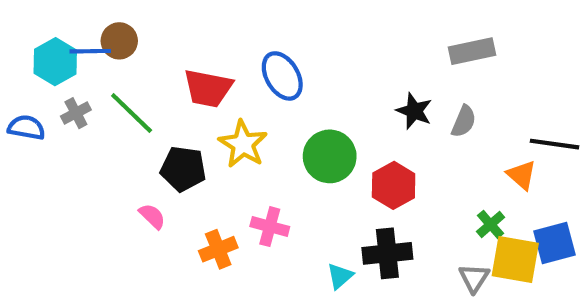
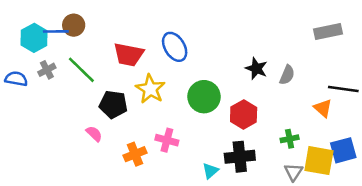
gray rectangle: (472, 51) -> (328, 31), moved
green cross: (491, 224) -> (290, 139), moved, turned 30

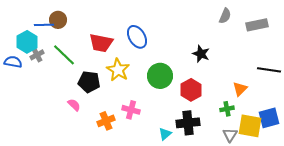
cyan hexagon: (34, 38) -> (27, 42), moved
gray semicircle: (287, 75) -> (225, 16), moved
orange triangle: (323, 108) -> (240, 89), moved, turned 35

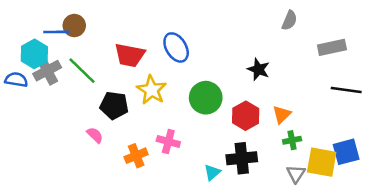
gray rectangle: (257, 25) -> (332, 47), moved
gray cross: (37, 55) -> (47, 71), size x1.5
orange triangle: (240, 89) -> (282, 114), moved

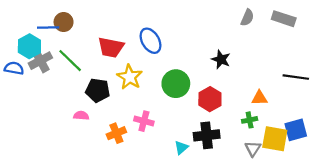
gray rectangle: (332, 47) -> (284, 19), moved, turned 30
orange triangle: (282, 114) -> (259, 98), moved, turned 42
pink semicircle: (95, 135) -> (81, 116), turned -40

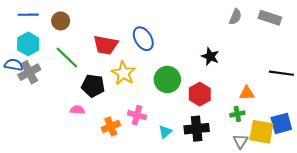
blue line: (48, 28) -> (28, 15), moved
gray cross: (40, 61) -> (29, 72), moved
cyan triangle: (181, 147) -> (165, 132), moved

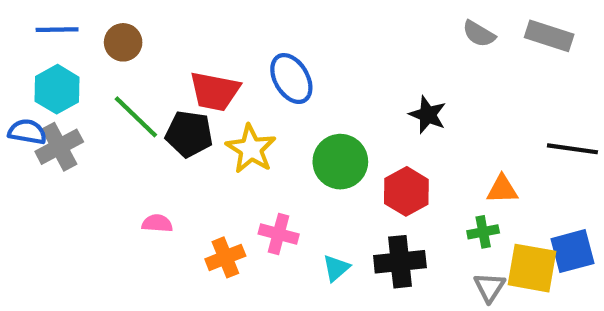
gray semicircle: (235, 17) -> (479, 34), turned 98
black pentagon: (93, 86) -> (189, 134), moved

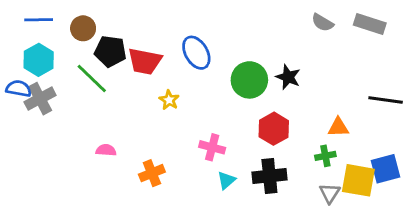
black pentagon: (189, 134) -> (110, 51), moved
yellow star: (251, 149) -> (169, 100), size x0.6
green circle: (340, 162) -> (249, 80), moved
pink cross: (279, 234) -> (212, 147), moved

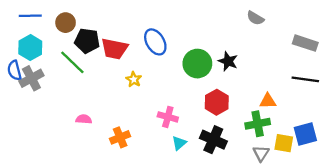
gray rectangle: (370, 24) -> (305, 43), moved
blue semicircle: (19, 89) -> (14, 70), turned -114
green cross: (325, 156) -> (258, 124), size x1.5
black cross: (269, 176) -> (213, 140), turned 30
yellow square: (358, 180) -> (284, 143), size x0.7

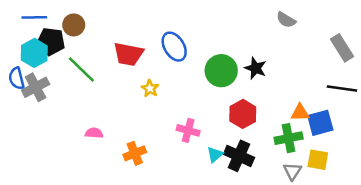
black pentagon: (87, 41) -> (51, 41), moved
gray rectangle: (305, 43) -> (342, 48), turned 40
blue square: (305, 134) -> (320, 123), moved
cyan triangle: (179, 143) -> (215, 155), moved

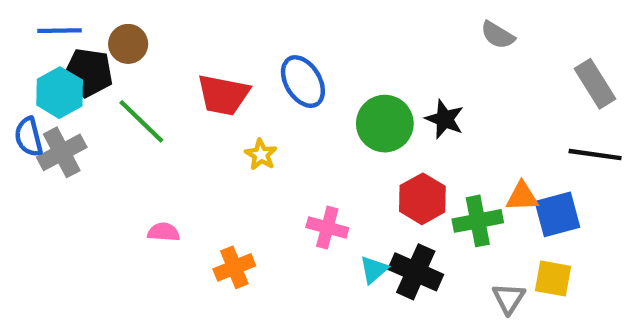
green cross: (289, 138) -> (478, 221), moved

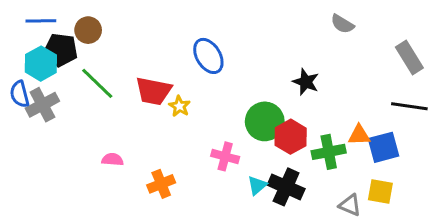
red trapezoid: (223, 95) -> (154, 91), moved
green circle: (385, 124) -> (265, 121), moved
gray triangle: (509, 298) -> (350, 205), turned -40

